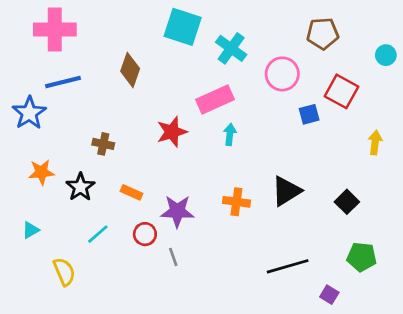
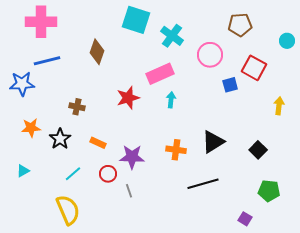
blue star: (29, 113) -> (22, 84), turned 30
black line: (288, 266) -> (203, 184), moved
yellow semicircle: (64, 272) -> (68, 210), moved, size x1.4

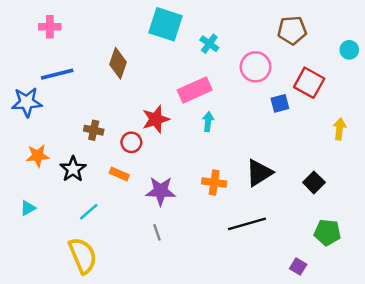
pink cross: (41, 22) -> (50, 27), size x0.6
cyan cross: (172, 36) -> (209, 44), size x0.7
red circle: (108, 174) -> (131, 142), moved

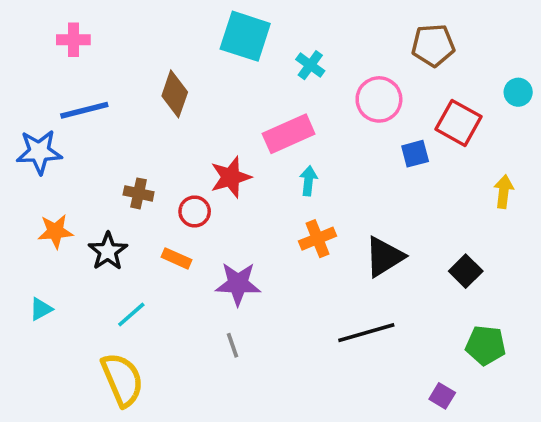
cyan circle: (349, 50) -> (518, 92), moved
orange cross: (214, 182) -> (317, 239), moved, turned -30

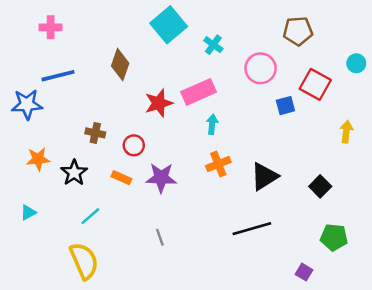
cyan square: (245, 36) -> (169, 25), turned 32
red star: (231, 177) -> (159, 103), moved
purple star: (238, 284) -> (161, 178), moved

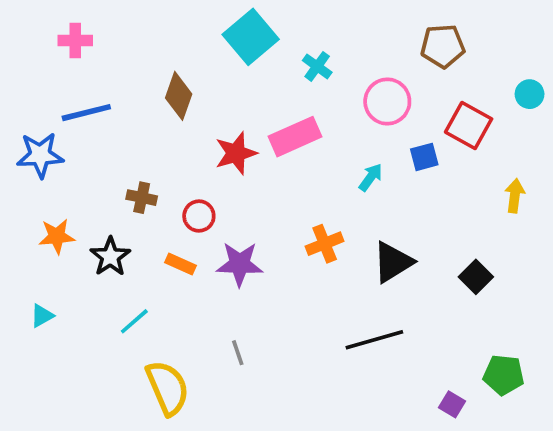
cyan arrow: (212, 124) -> (371, 177), moved, turned 30
green pentagon: (334, 237) -> (504, 375), moved
yellow semicircle: (84, 261) -> (168, 388), moved

